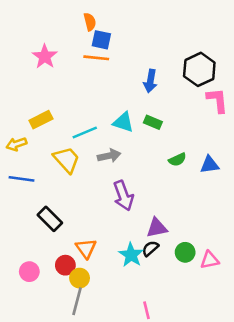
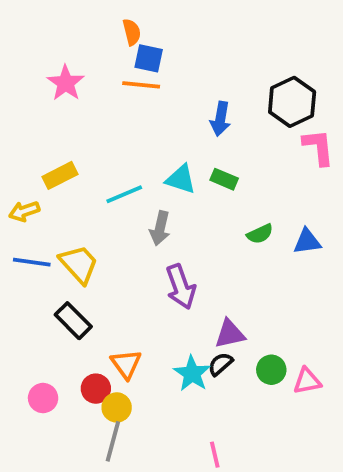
gray arrow: (109, 156) -> (160, 228), turned 115
yellow trapezoid: (67, 160) -> (79, 264), moved

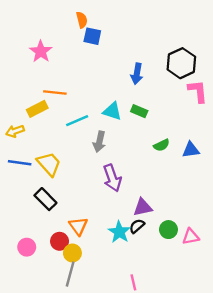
orange line: (141, 85) -> (55, 92), moved

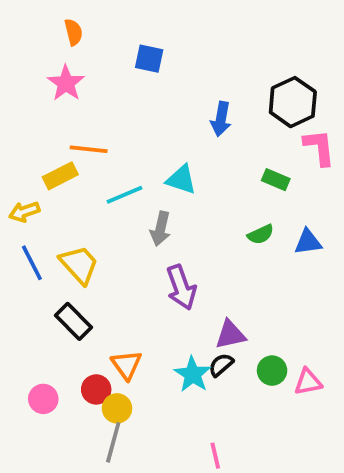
orange semicircle: (82, 20) -> (73, 32), moved
green rectangle: (139, 111) -> (276, 180), moved
blue line: (20, 163) -> (32, 263), turned 55

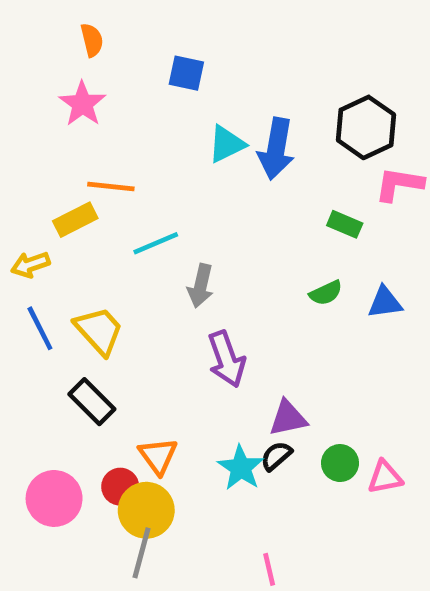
blue arrow: (221, 119) -> (276, 149), size x1.4
pink L-shape: (319, 147) -> (399, 184), turned -75
cyan triangle: (181, 180) -> (227, 144), moved, turned -44
pink circle: (43, 399) -> (54, 498), size x1.5
yellow circle: (117, 408) -> (146, 510), size x1.5

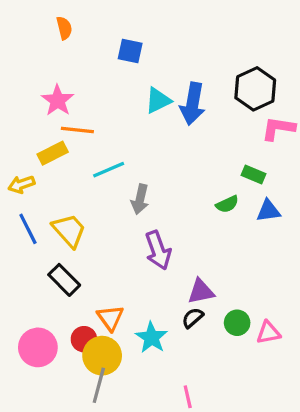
pink star: (82, 104) -> (58, 100), moved
green rectangle: (345, 224) -> (254, 175), moved
cyan star: (241, 468) -> (151, 338), moved

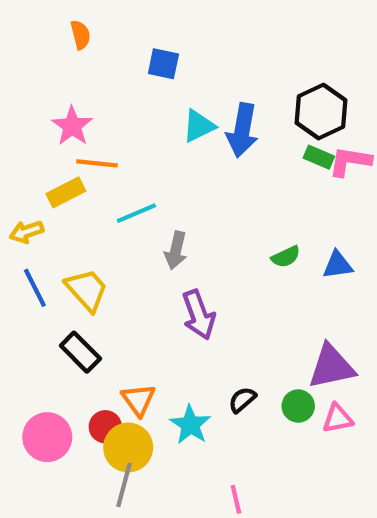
green rectangle: (254, 175) -> (319, 157), moved
purple triangle: (201, 291) -> (331, 367), moved, size x1.4

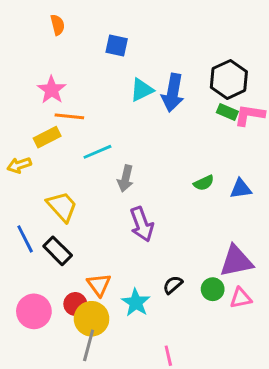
blue line: (35, 288) -> (25, 239), moved

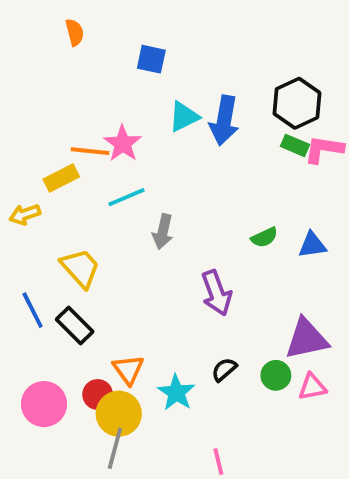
pink star: (52, 90) -> (123, 143), moved
purple arrow: (142, 224) -> (216, 293), moved

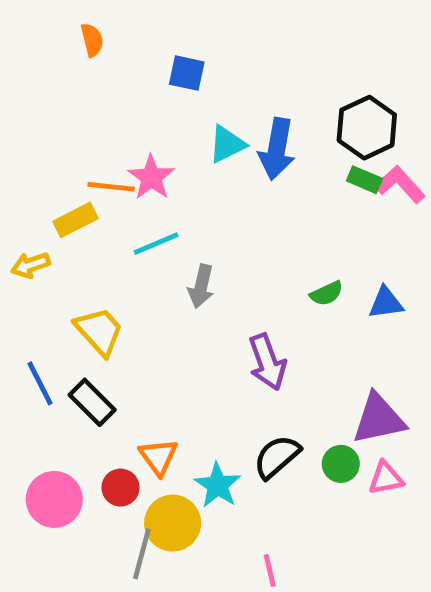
pink L-shape: (324, 149) -> (400, 184), turned 39
black semicircle: (224, 370) -> (277, 457), size x1.5
yellow circle: (119, 414) -> (173, 523), moved

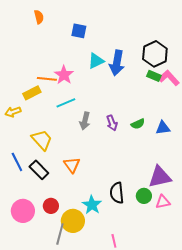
purple arrow: (267, 362) -> (112, 123), moved, size x0.7
orange triangle: (158, 457) -> (72, 165), moved
black semicircle: (277, 457) -> (117, 193), turned -55

